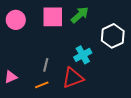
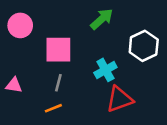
pink square: (53, 17) -> (58, 50), moved
pink triangle: (11, 77) -> (14, 85), moved, turned 32
red triangle: (73, 78) -> (119, 99), moved

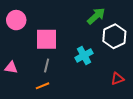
green arrow: (102, 19) -> (96, 16), moved
red triangle: (119, 99) -> (117, 79), moved, size x0.6

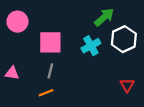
cyan cross: (84, 55) -> (91, 46), moved
red triangle: (117, 79) -> (127, 85), turned -40

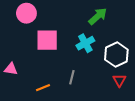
pink circle: (17, 22) -> (26, 13), moved
white hexagon: (124, 39) -> (116, 55), moved
gray line: (50, 71) -> (72, 77), moved

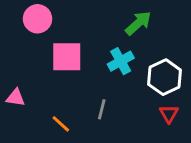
orange line: (43, 88) -> (61, 124), turned 64

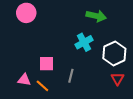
green arrow: (138, 23) -> (96, 16), turned 54
pink square: (67, 57) -> (46, 64), moved, size x0.7
pink triangle: (16, 98) -> (24, 80), moved

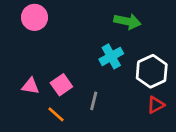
pink square: (46, 64) -> (61, 85), turned -35
red triangle: (117, 79) -> (156, 105), turned 32
pink triangle: (24, 80) -> (30, 86), moved

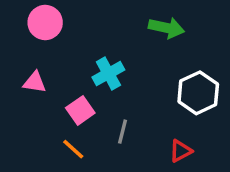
cyan cross: (111, 56) -> (108, 73), moved
pink triangle: (30, 86) -> (35, 82), moved
red triangle: (156, 105) -> (181, 151), moved

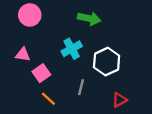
green arrow: (166, 28) -> (89, 18), moved
white hexagon: (198, 93) -> (107, 62), moved
pink square: (80, 110) -> (41, 73), moved

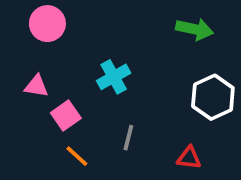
green arrow: (89, 18) -> (195, 29), moved
white hexagon: (107, 62) -> (213, 97), moved
red triangle: (119, 100) -> (189, 158), turned 35

